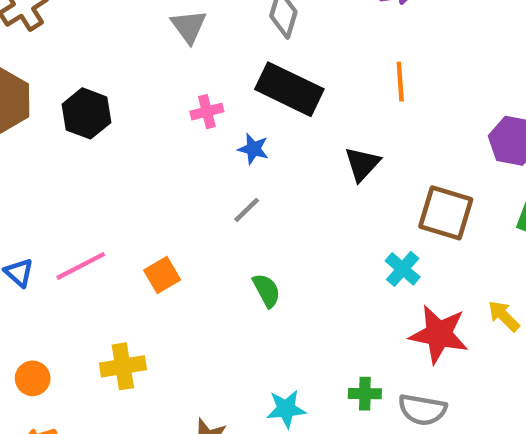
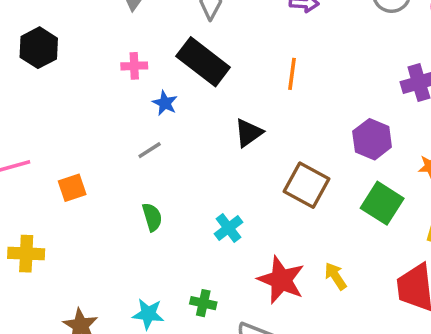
cyan cross: (403, 269) -> (228, 228), moved
green cross: (365, 394) -> (203, 303), moved

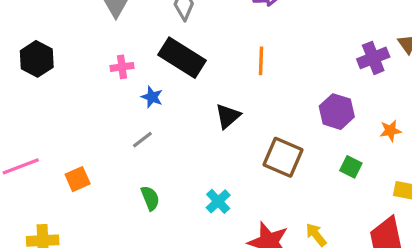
green square: (382, 203) -> (351, 167), size x0.6

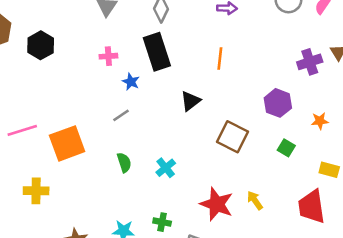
black rectangle: (182, 58) -> (157, 52), turned 36
orange square: (78, 179) -> (67, 143), size x1.8
cyan cross: (218, 201) -> (166, 168), moved

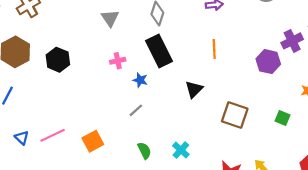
purple hexagon: (278, 103) -> (268, 62), moved
orange square: (67, 143) -> (93, 141), size x0.7

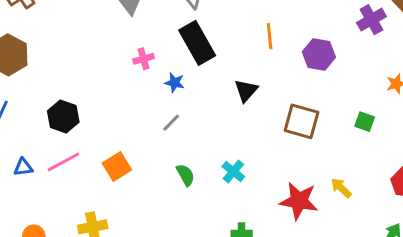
black hexagon: (58, 60) -> (63, 116), moved
purple hexagon: (268, 62) -> (319, 54), moved
blue triangle: (22, 138) -> (23, 167), turned -48

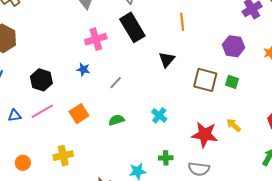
purple hexagon: (319, 54) -> (233, 46), moved
pink cross: (144, 59) -> (96, 39), size x1.5
blue star: (175, 83) -> (83, 69), moved
green square: (365, 122) -> (232, 82), moved
green semicircle: (185, 175) -> (116, 120), moved, turned -77

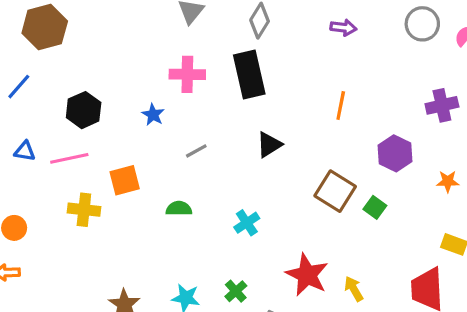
orange line: (182, 22) -> (341, 105), moved
black triangle: (167, 60) -> (269, 145), moved
yellow arrow: (234, 125) -> (354, 289), moved
yellow cross: (63, 156) -> (84, 210), moved
green cross: (166, 158) -> (236, 291), turned 32

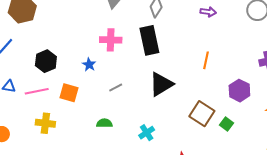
black triangle: (269, 145) -> (161, 84), size x1.5
orange square: (125, 180) -> (69, 93), moved, turned 30

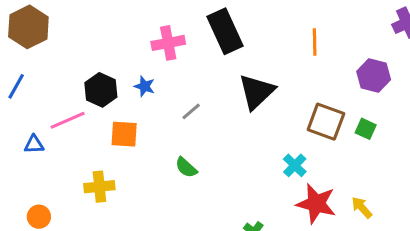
black hexagon: (46, 61) -> (101, 90), moved
pink line: (37, 91) -> (68, 120), moved
green semicircle: (104, 123) -> (186, 167), turned -126
cyan cross: (147, 133) -> (295, 165), moved

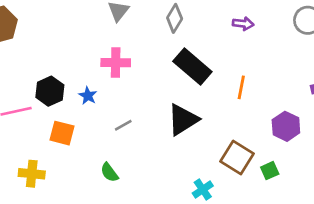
black rectangle: (225, 31) -> (192, 66), moved, turned -36
green square: (366, 129) -> (270, 171), turned 30

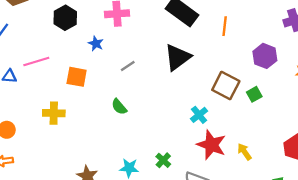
black hexagon: (50, 91) -> (65, 18), moved

